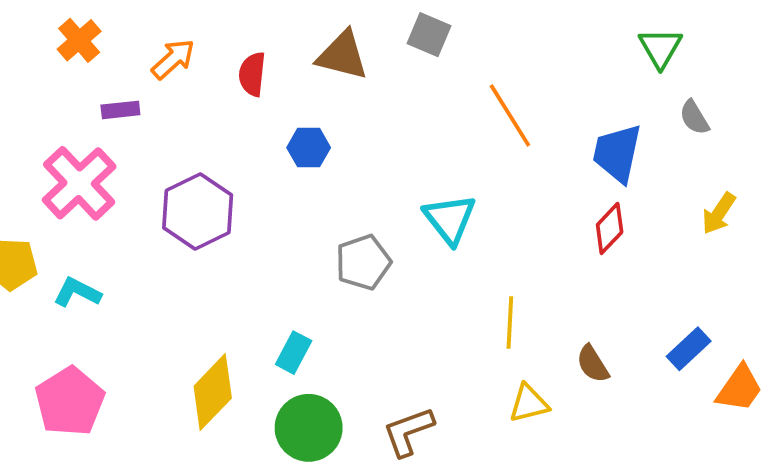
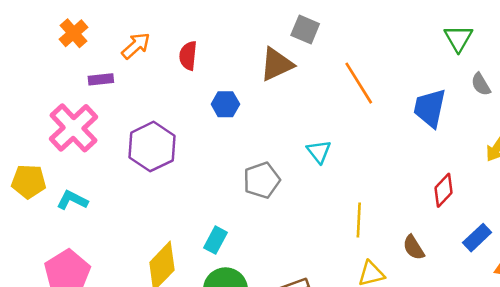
brown triangle: (342, 55) -> (277, 64), moved, turned -39
cyan triangle: (450, 219) -> (319, 152), size x0.7
red diamond: (610, 228) -> (443, 190), moved

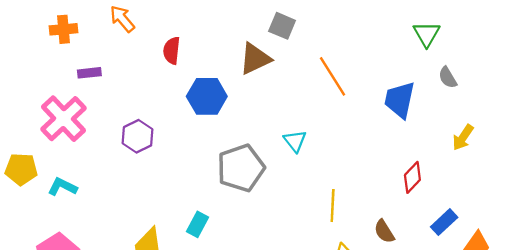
orange cross: (73, 33) -> (64, 29), turned 36
orange arrow: (136, 46) -> (122, 19), moved, turned -88
blue hexagon: (225, 104) -> (207, 96), size x1.5
purple hexagon: (152, 147) -> (138, 136), size x0.7
gray pentagon: (262, 180) -> (241, 168), size x1.4

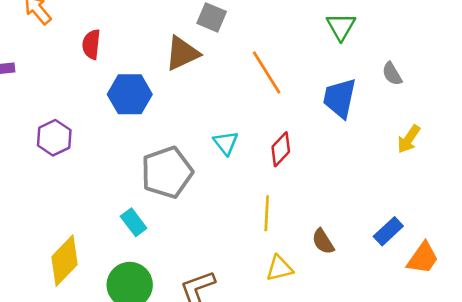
green triangle: (427, 34) -> (341, 26), moved
red diamond: (412, 177) -> (281, 149), moved
cyan rectangle: (197, 224) -> (134, 222), moved, turned -65

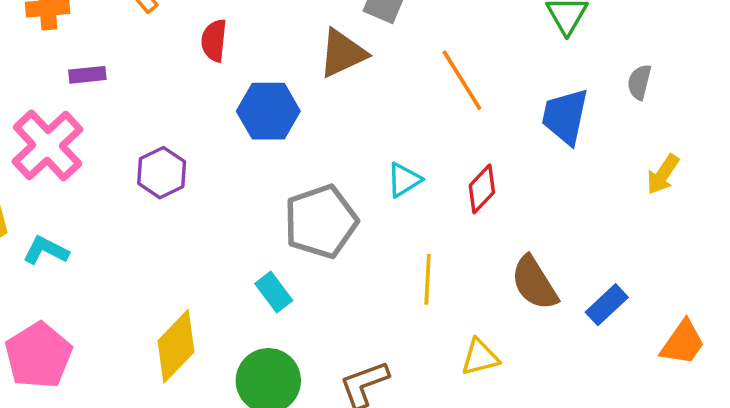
gray semicircle: (392, 74) -> (639, 82), turned 45
cyan triangle: (226, 143) -> (404, 180), turned 36
yellow line: (267, 213) -> (428, 279), moved
blue rectangle: (388, 231) -> (607, 305), moved
brown semicircle: (323, 241) -> (534, 283), moved, size x1.5

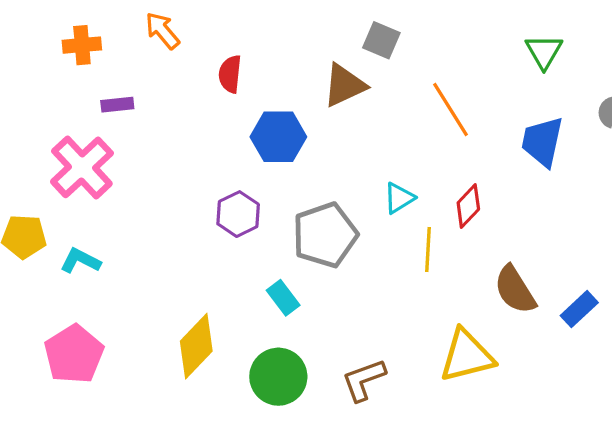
purple hexagon: (162, 173) -> (238, 214), moved
yellow line: (428, 279) -> (428, 250), moved
yellow triangle: (480, 357) -> (467, 356), size x1.6

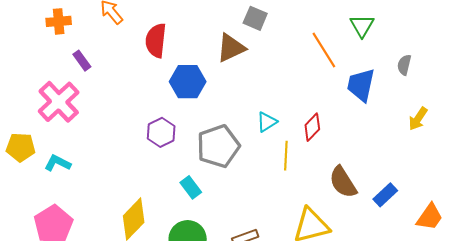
red semicircle: (230, 74) -> (156, 41), size x1.4
purple rectangle: (117, 105) -> (82, 61), turned 60
orange line: (451, 109) -> (324, 50), moved

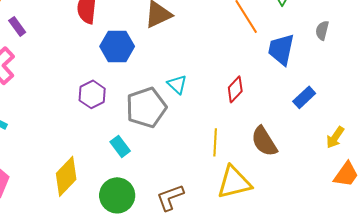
yellow arrow: (418, 119) -> (335, 137), moved
cyan triangle: (267, 122) -> (177, 84), moved, turned -45
yellow line: (286, 156) -> (215, 142), moved
blue rectangle: (385, 195) -> (304, 97), moved

